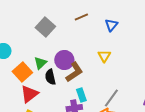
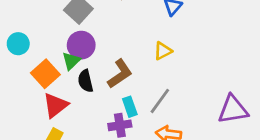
yellow triangle: (104, 56) -> (163, 51), turned 32
purple circle: (64, 60) -> (81, 45), moved
gray line: (111, 98) -> (160, 101), moved

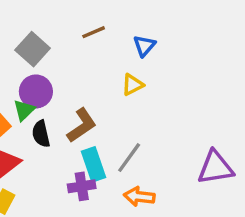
yellow triangle: (163, 51) -> (132, 85), moved
cyan rectangle: (130, 107) -> (94, 164), size x1.4

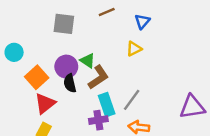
gray square: (33, 49) -> (64, 24), turned -35
purple circle: (36, 91) -> (66, 67), moved
green triangle: (24, 110) -> (88, 61), moved, turned -42

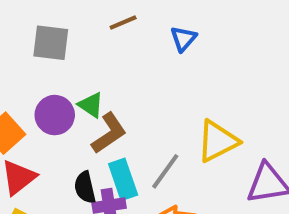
yellow triangle: (134, 49) -> (218, 141), moved, size x1.6
black semicircle: (70, 83) -> (85, 187), moved

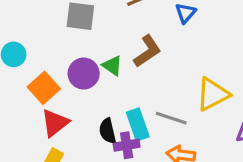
brown L-shape: (109, 133) -> (147, 51), moved
gray line: (165, 171) -> (171, 118), turned 72

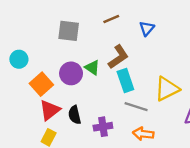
cyan rectangle: (138, 124) -> (125, 81), moved
black semicircle: (108, 131) -> (75, 115), moved

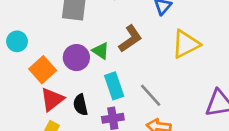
cyan rectangle: (125, 81) -> (114, 86), moved
yellow triangle: (167, 89) -> (186, 44), moved
gray line: (136, 107) -> (151, 95), turned 30

